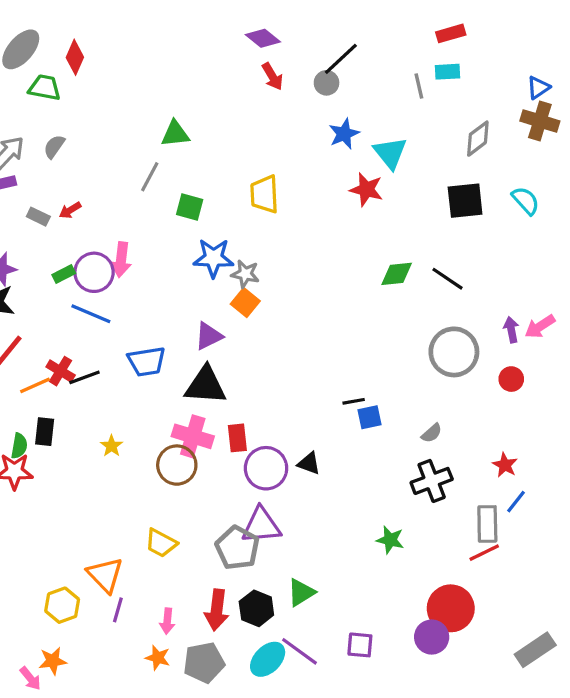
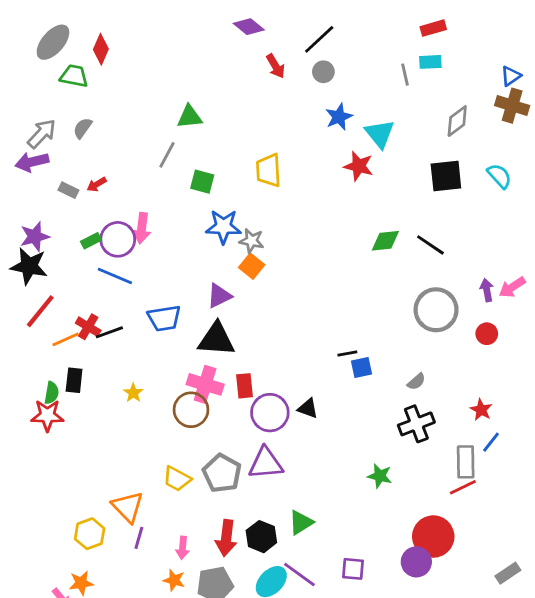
purple diamond: (263, 38) -> (249, 27), moved
black line: (341, 59) -> (319, 39), moved
gray pentagon: (237, 548) -> (222, 473), moved
gray rectangle: (535, 650) -> (508, 573), size x0.7

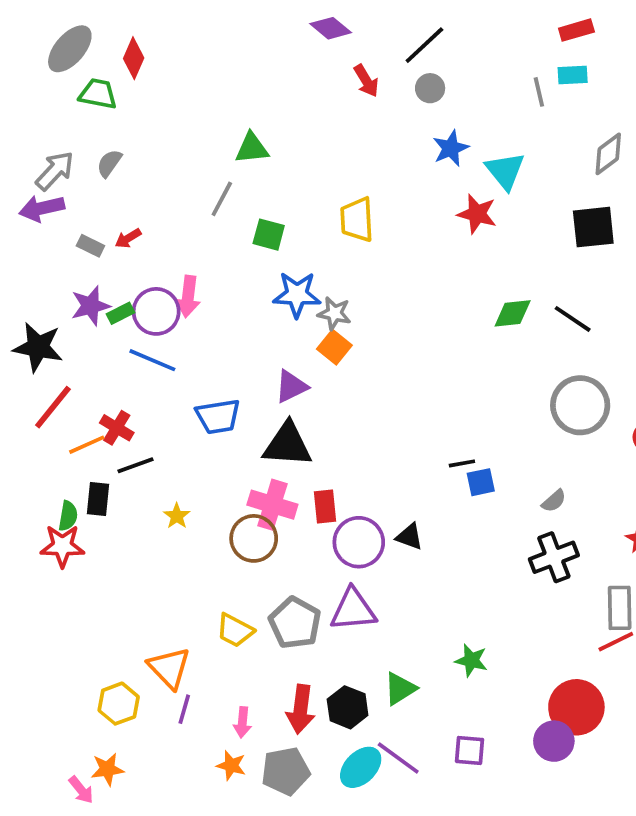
purple star: (35, 237) -> (90, 306), moved
black line: (109, 332) -> (136, 465), moved
green star: (380, 476) -> (471, 660), moved

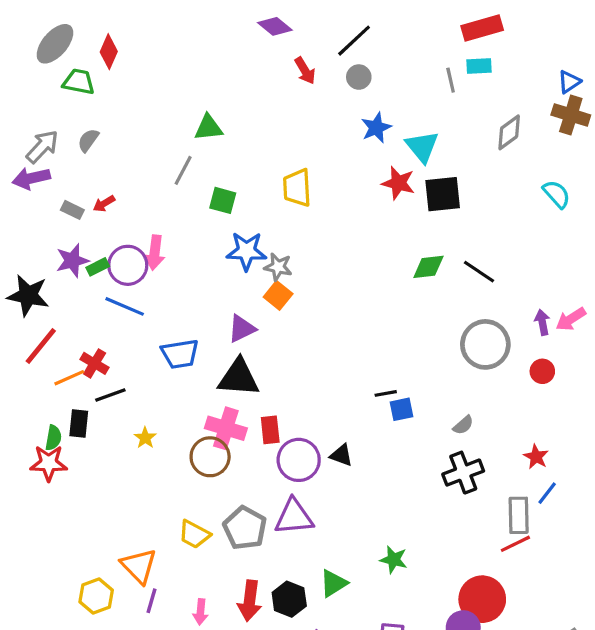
red rectangle: (576, 30) -> (482, 28), size x1.4
black square: (593, 227) -> (443, 194), moved

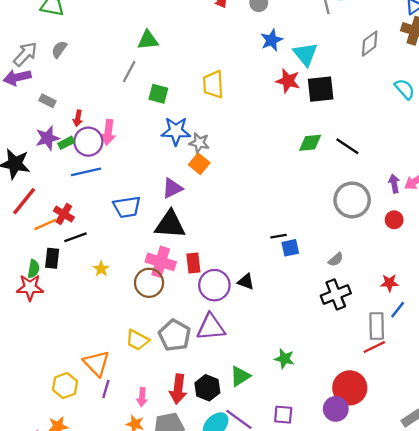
red arrow: (104, 204) -> (78, 118), moved, turned -49
blue line: (125, 306) -> (86, 172), turned -36
red star: (536, 457) -> (389, 283), turned -30

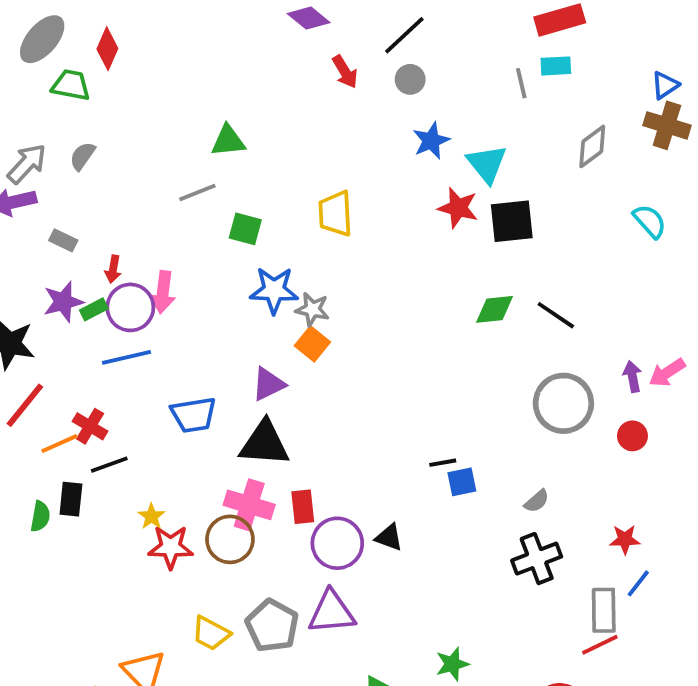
gray line: (129, 72) -> (197, 192), turned 40
red star: (30, 287) -> (171, 547), moved
green star: (284, 359) -> (452, 664), turned -30

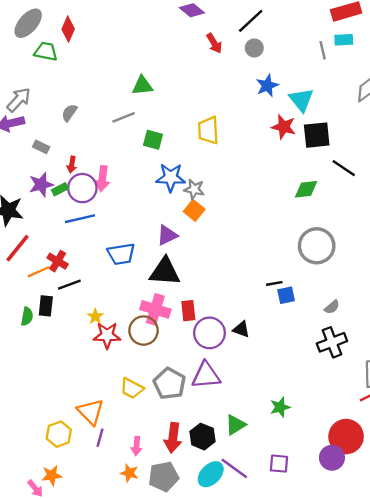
gray semicircle: (82, 156) -> (69, 113), moved
black line: (556, 315) -> (344, 168), moved
gray circle: (563, 403) -> (317, 246), moved

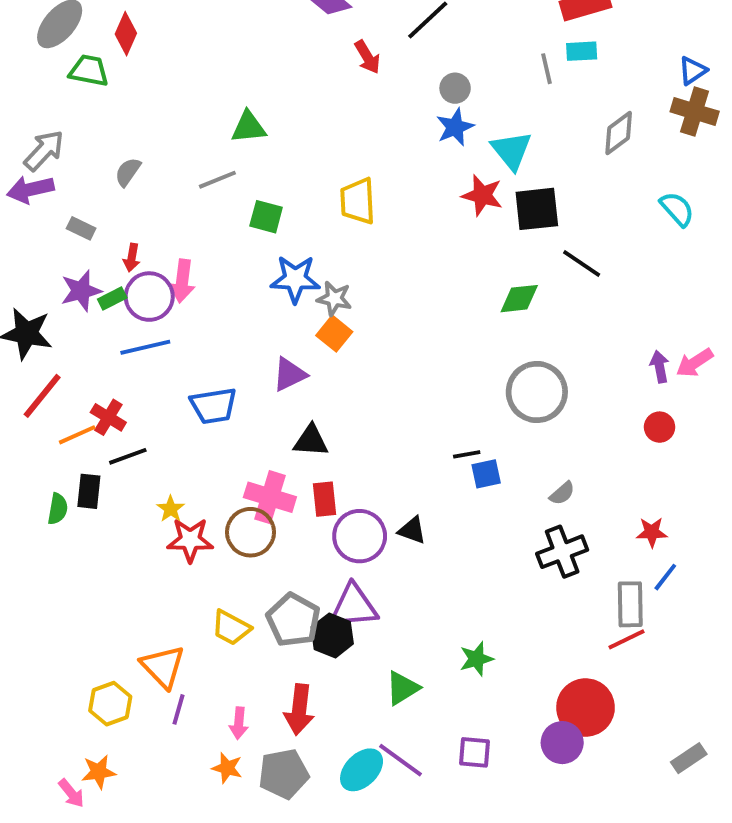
gray circle: (254, 48) -> (455, 88), moved
black triangle: (165, 272) -> (311, 441), moved, size x0.7
black hexagon: (202, 437) -> (332, 635), moved

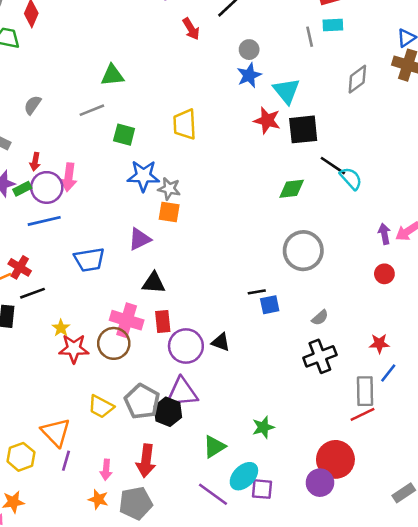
cyan semicircle: (677, 209) -> (351, 178), moved
orange square: (334, 334) -> (169, 212), turned -30
cyan ellipse: (362, 770) -> (244, 476), moved

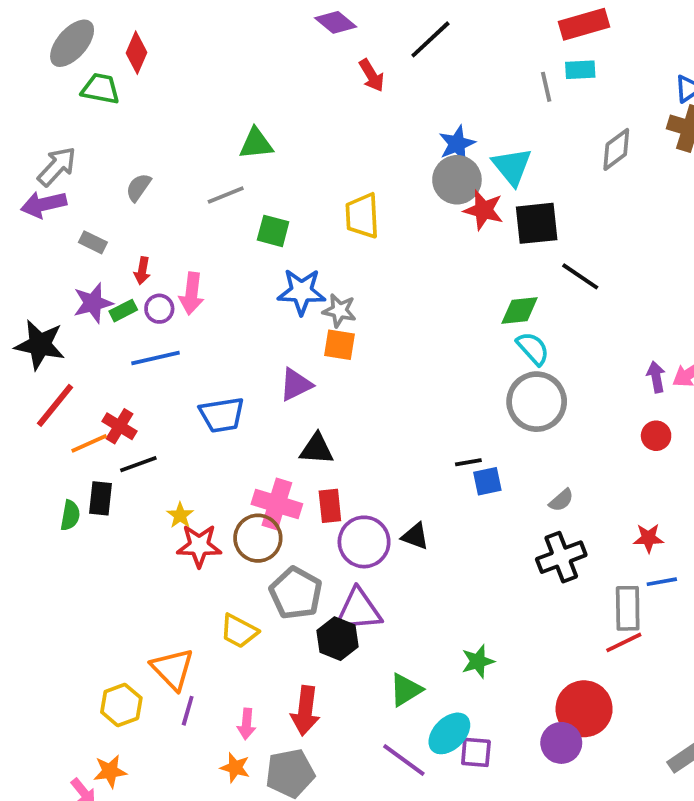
gray circle: (249, 50) -> (457, 180), moved, size x1.6
cyan semicircle: (351, 178) -> (533, 349), moved
purple circle: (47, 187) -> (159, 309), size x0.6
blue line: (388, 373) -> (662, 582), turned 42
gray pentagon: (142, 401) -> (296, 593), moved

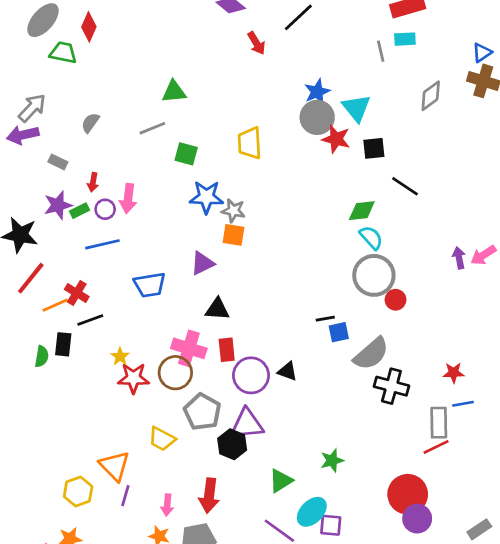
black square: (537, 223) -> (374, 148), size x0.7
red circle: (656, 436) -> (396, 300), moved
gray semicircle: (561, 500) -> (371, 354), moved, size x2.0
black cross: (561, 557) -> (391, 386), turned 36
purple circle: (561, 743) -> (417, 519), moved

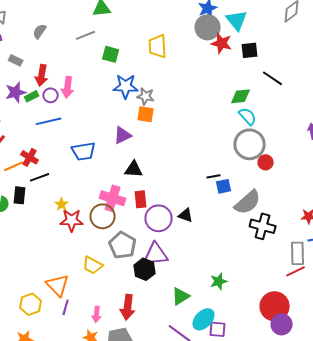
red arrow: (93, 182) -> (42, 75), size x1.5

